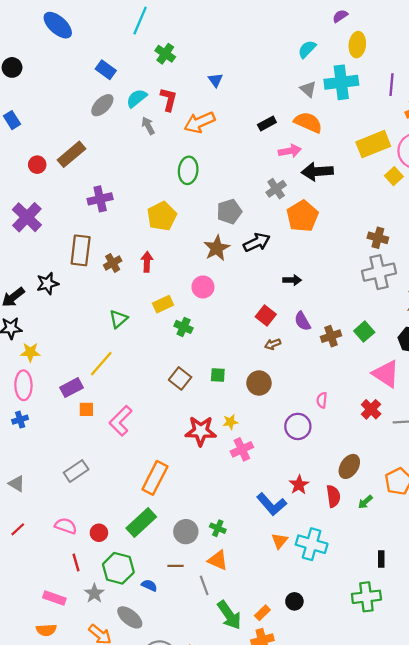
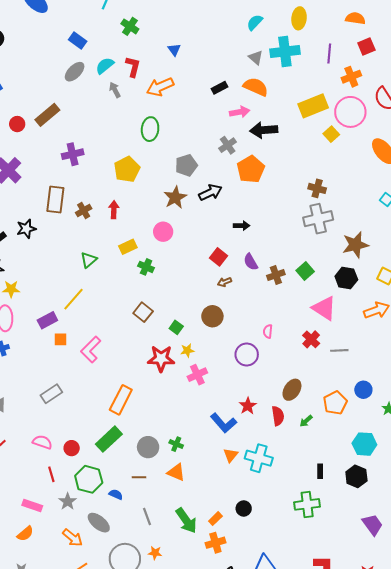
green square: (218, 375) -> (176, 327), moved, turned 32
gray line: (204, 585) -> (147, 517), moved
orange semicircle: (46, 630) -> (25, 534), turned -36

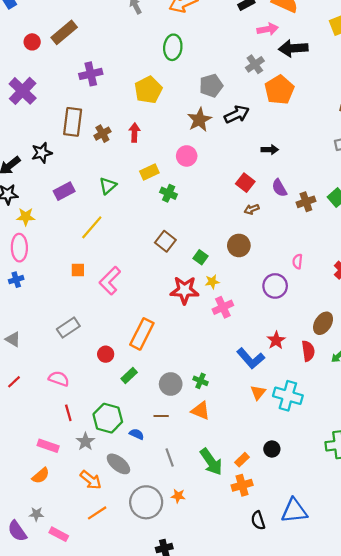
purple rectangle: (47, 320) -> (64, 191), moved
green rectangle: (109, 439) -> (129, 375), size x0.6
red circle: (72, 448) -> (106, 354), moved

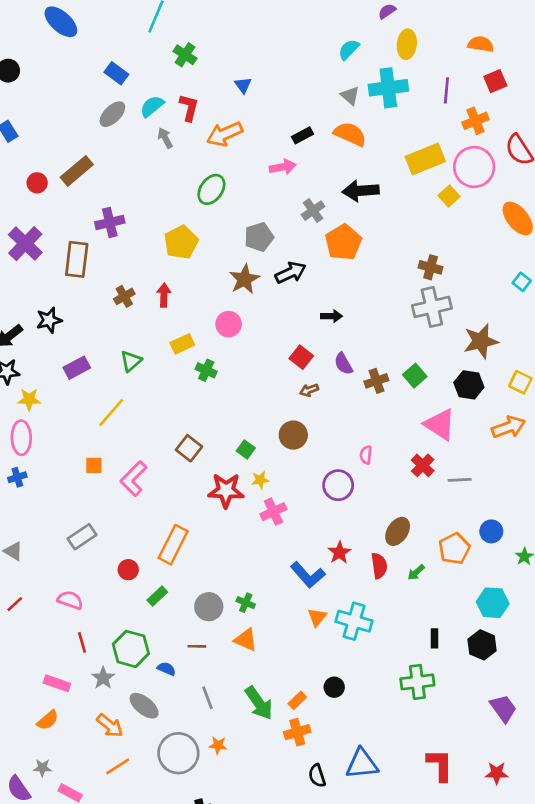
pink arrow: (268, 29) -> (283, 167), moved
green ellipse: (173, 47) -> (211, 189), turned 30
brown rectangle: (73, 122) -> (77, 259), moved
brown square: (165, 241) -> (189, 448), moved

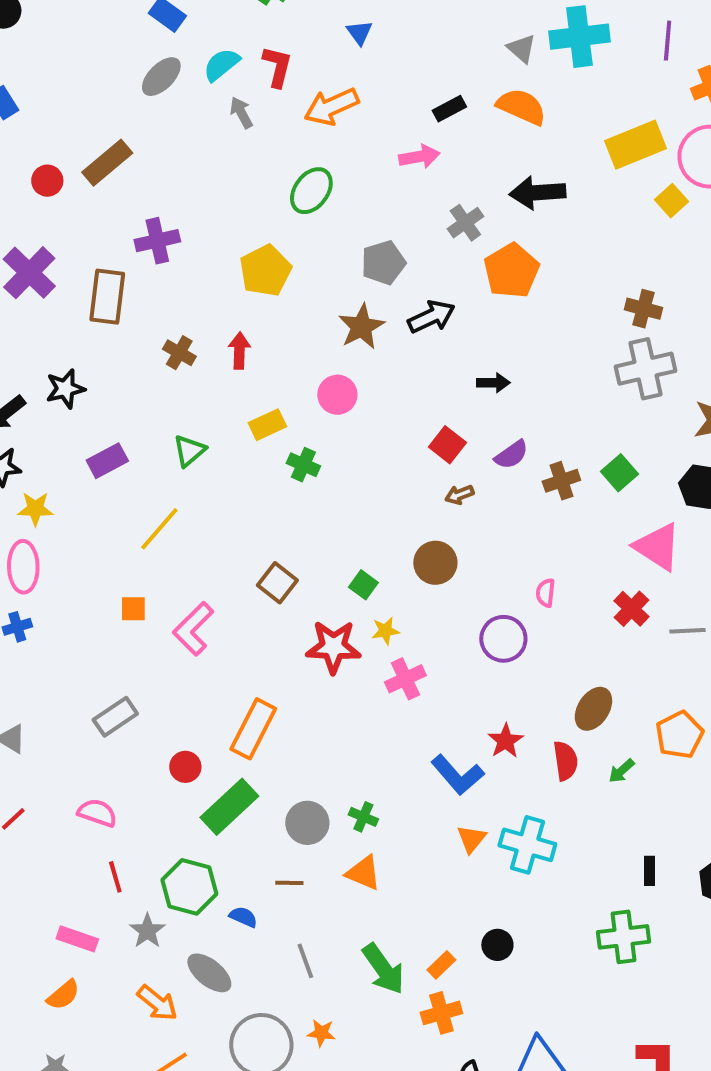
brown cross: (124, 296) -> (179, 353), turned -30
purple semicircle: (343, 364) -> (511, 455), turned -95
green rectangle: (157, 596) -> (229, 807), size x1.8

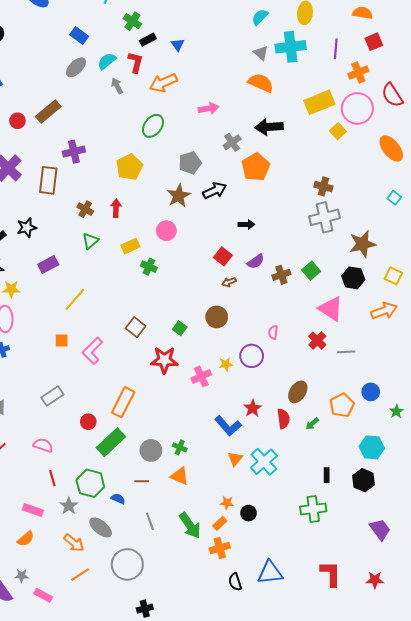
black rectangle: (449, 109) -> (148, 40), moved
green triangle: (189, 451) -> (90, 241), moved
yellow star: (385, 631) -> (226, 364), moved
cyan cross: (527, 845) -> (264, 462), turned 32
orange star: (321, 1033) -> (227, 503), moved

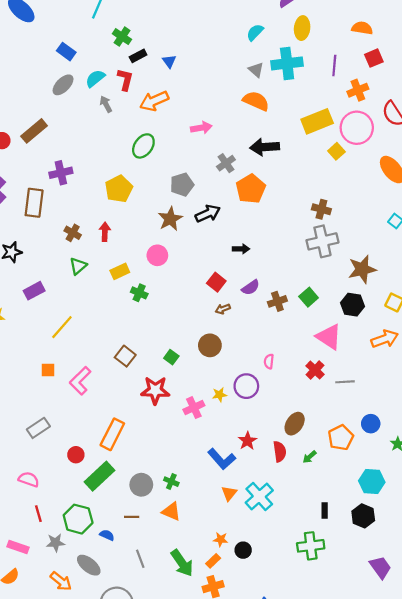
gray star: (69, 506) -> (56, 543), turned 30

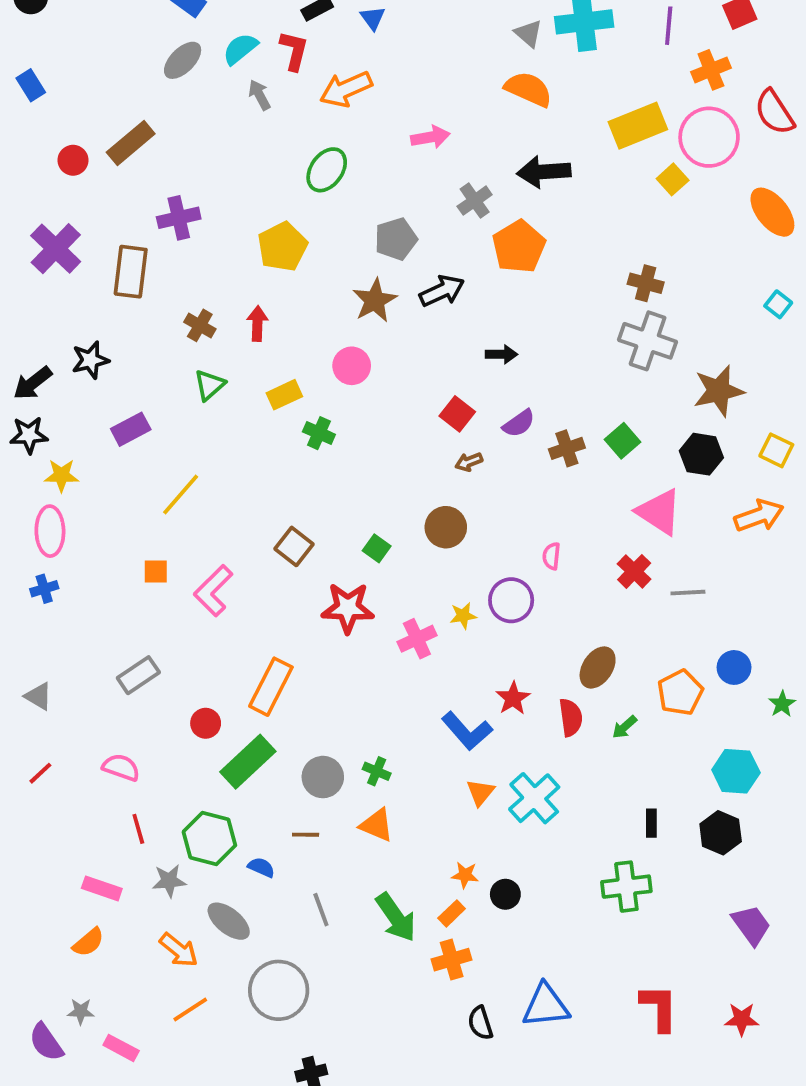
gray cross: (322, 241) -> (648, 341), turned 32

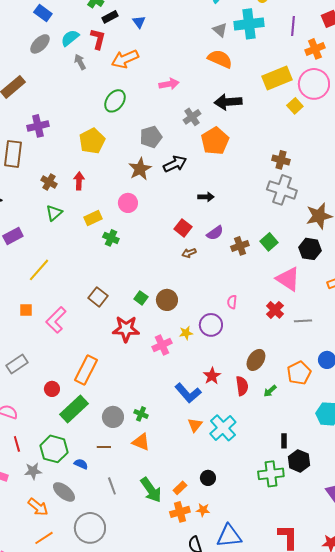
brown circle: (446, 527) -> (167, 300), moved
black hexagon: (721, 833) -> (299, 461), moved
orange star: (465, 875) -> (203, 510), moved

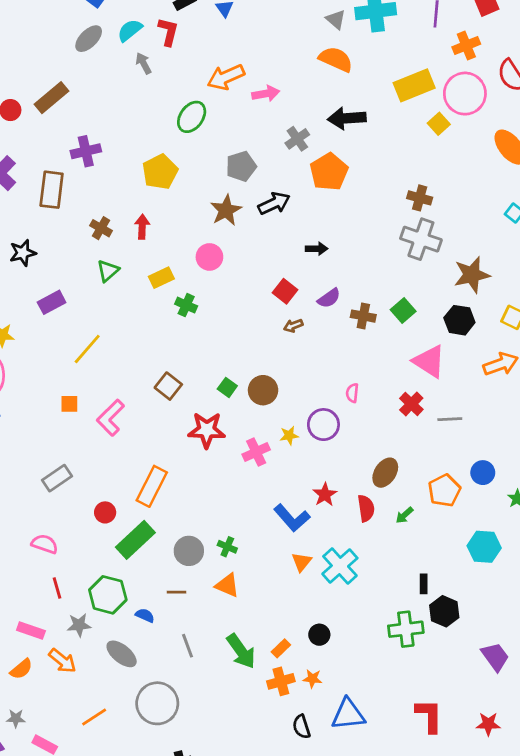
orange arrow: (125, 59) -> (226, 77), moved
brown cross: (240, 246) -> (363, 316), turned 30
orange arrow: (38, 507) -> (63, 661), moved

